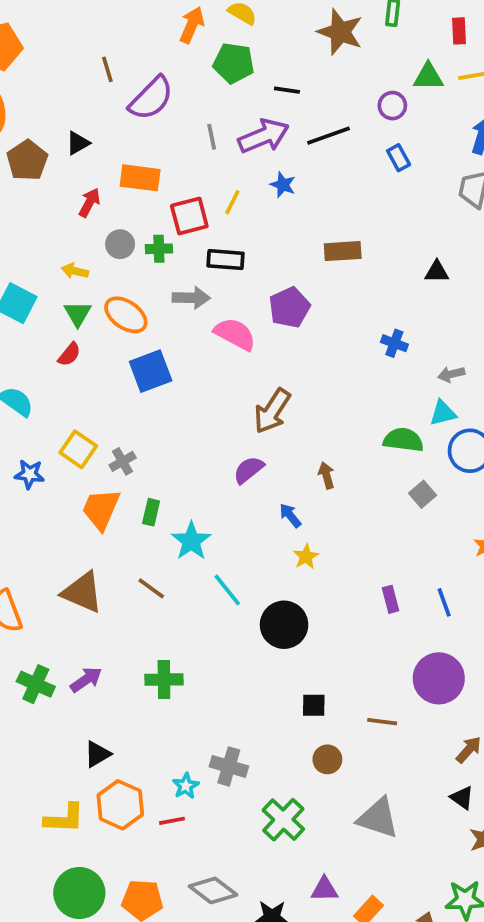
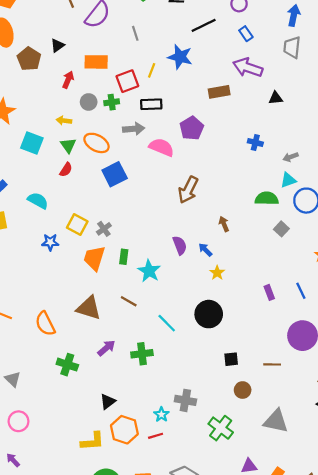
purple arrow: (264, 136) -> (248, 68), moved, turned -132
blue star: (283, 185) -> (180, 57), size x1.6
purple semicircle: (249, 470) -> (180, 245), moved, turned 114
cyan line: (227, 590) -> (167, 323), moved
purple arrow: (86, 680) -> (106, 348), moved

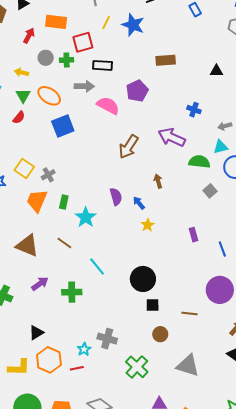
purple arrow: (248, 68) -> (172, 137), moved
yellow line: (152, 70) -> (106, 23), moved
purple rectangle: (269, 292) -> (193, 235), moved
black circle: (209, 314) -> (143, 279), moved

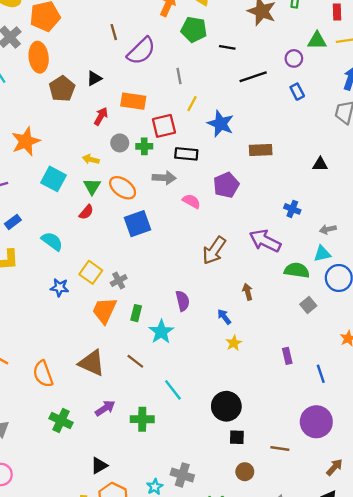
blue star: (133, 25) -> (221, 124), moved
pink semicircle: (108, 106) -> (191, 201), size x0.7
purple semicircle: (116, 197) -> (183, 301), moved

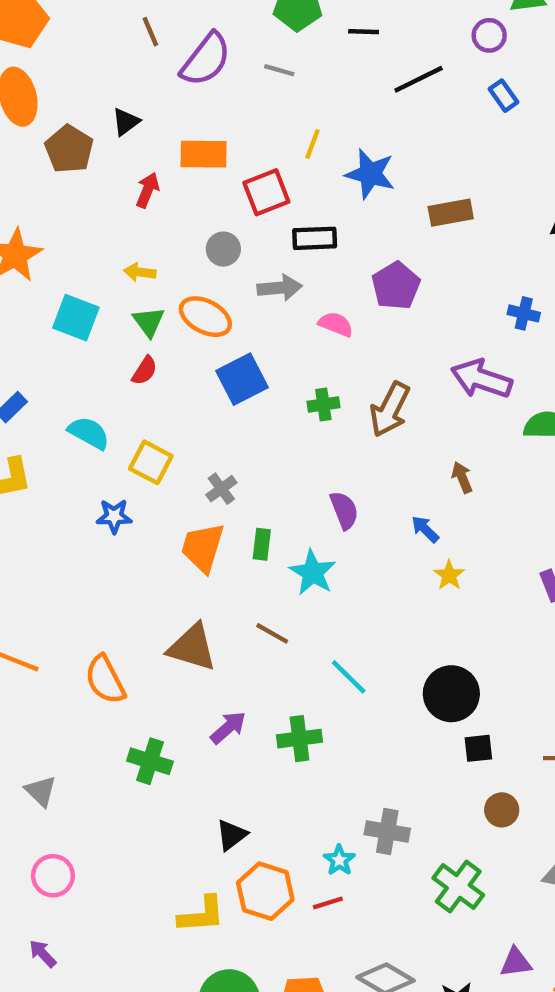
gray line: (179, 76) -> (279, 70), moved, turned -56
gray circle: (120, 143) -> (223, 249), moved
green cross: (144, 146) -> (323, 405), moved
yellow square: (91, 272) -> (151, 462), moved

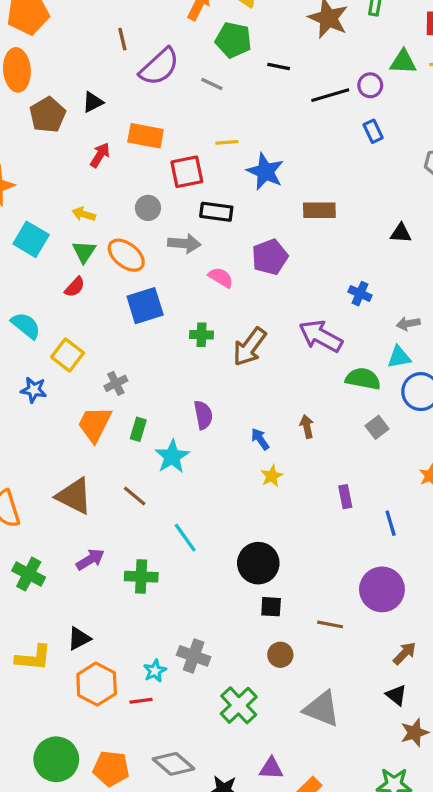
black line: (419, 79) -> (330, 95), moved
yellow line: (312, 144) -> (227, 142), turned 55
brown arrow: (462, 477) -> (307, 427), moved
yellow L-shape: (202, 915) -> (33, 658), moved

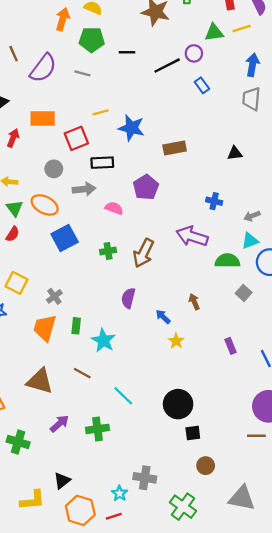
purple semicircle: (203, 415) -> (128, 298), moved, turned -144
brown line: (330, 624) -> (256, 436), moved

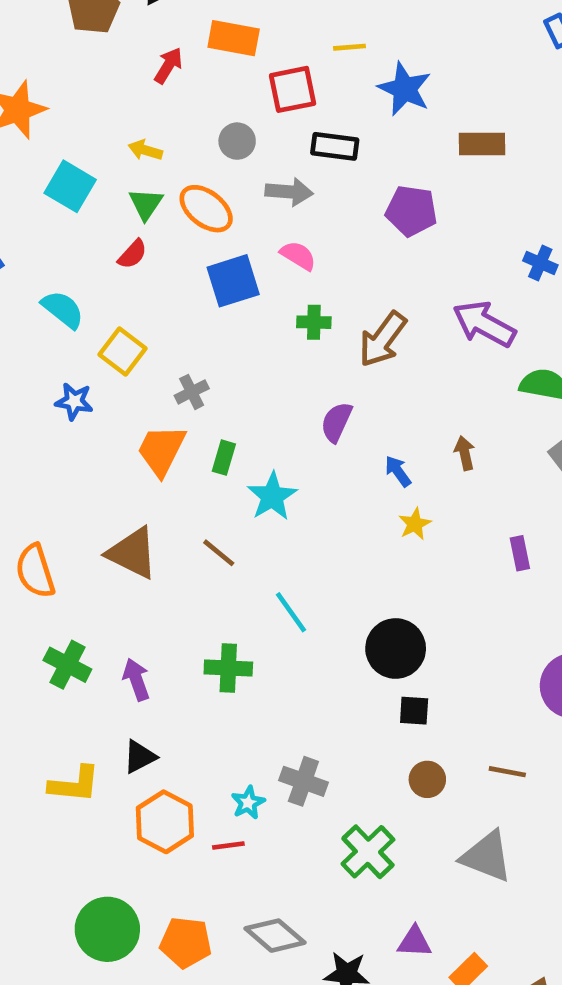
purple pentagon: (146, 187) -> (411, 211), turned 30
pink semicircle: (114, 208) -> (298, 256), moved
purple arrow: (59, 424) -> (136, 679), moved, turned -78
brown line: (256, 436) -> (507, 772), moved

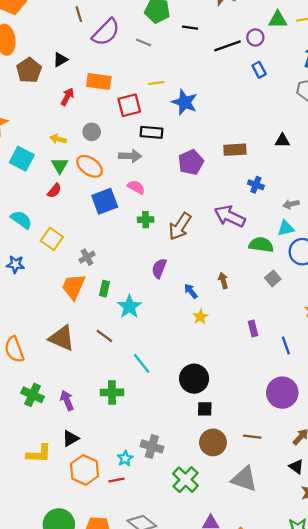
gray circle: (237, 141) -> (92, 132), moved
brown rectangle: (482, 144) -> (235, 150), moved
purple pentagon: (411, 211) -> (191, 162), turned -30
blue star: (74, 401) -> (15, 264), moved
brown circle: (427, 779) -> (213, 442), size x1.5

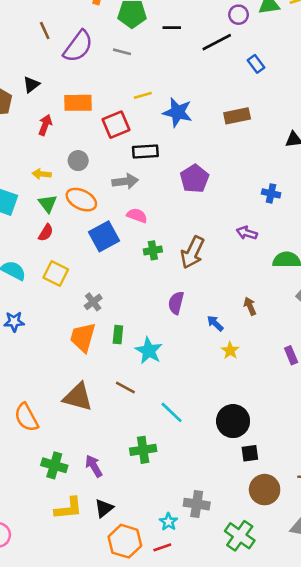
purple circle: (255, 37) -> (239, 15), moved
brown rectangle: (235, 150) -> (237, 116), moved
purple arrow: (230, 216) -> (247, 233), size x0.6
yellow square: (52, 239) -> (56, 273), moved
yellow L-shape: (39, 454) -> (68, 508), moved

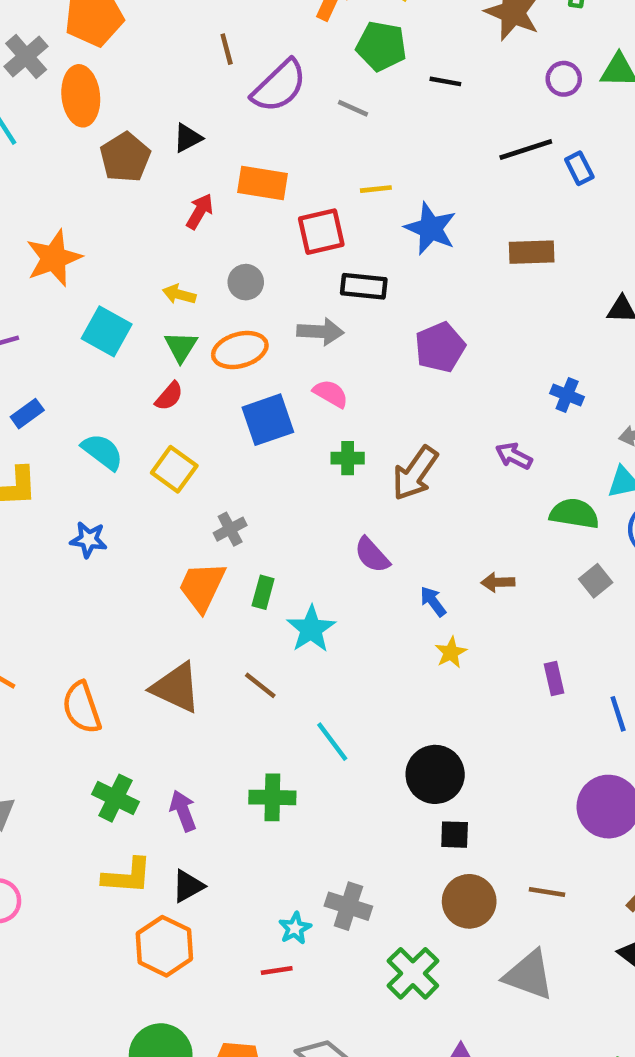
black line: (217, 42) -> (526, 149), moved
orange ellipse: (81, 200) -> (240, 350), turned -52
purple semicircle: (176, 303) -> (372, 555), turned -65
brown arrow: (250, 306) -> (498, 582), turned -78
orange hexagon: (125, 541) -> (164, 946), moved

